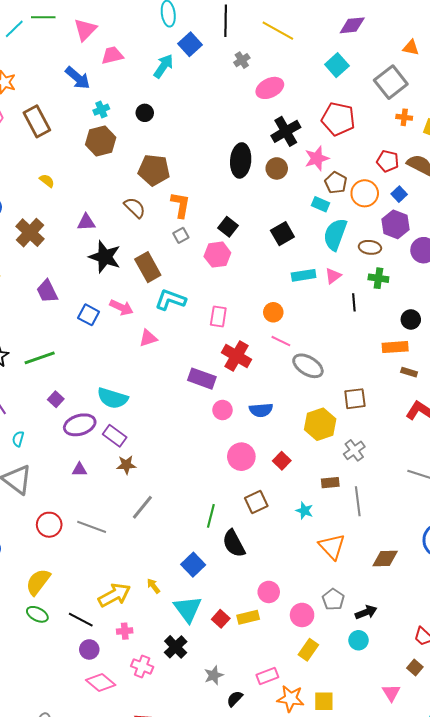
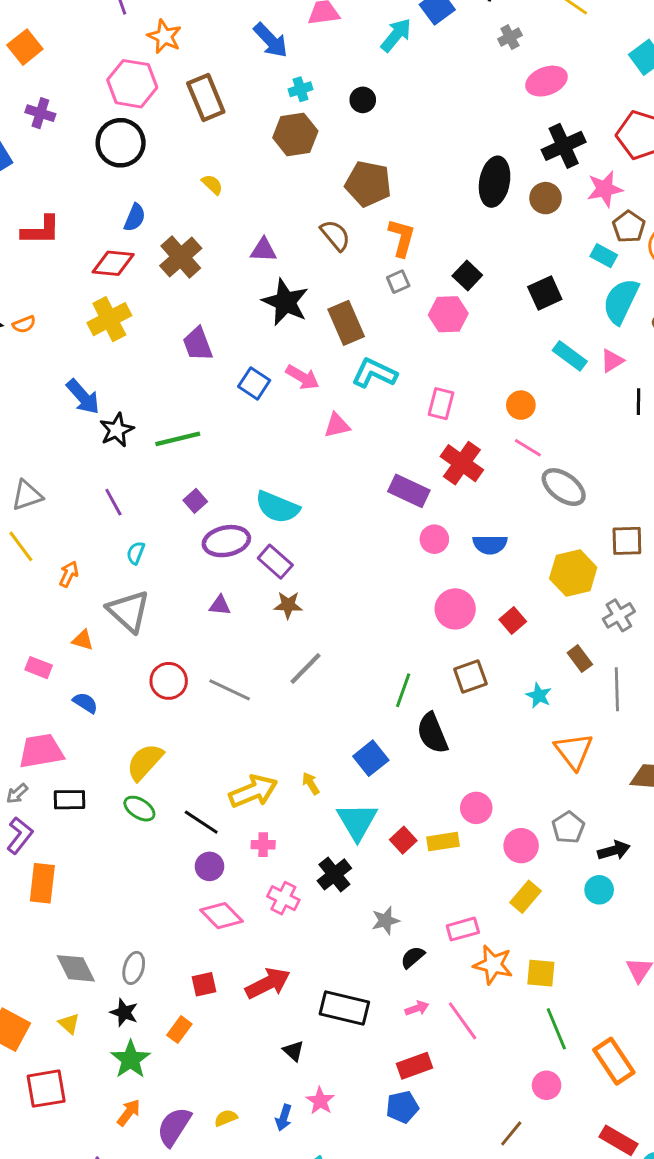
cyan rectangle: (304, 275) -> (570, 356), turned 40
brown rectangle: (330, 483) -> (580, 659), turned 54

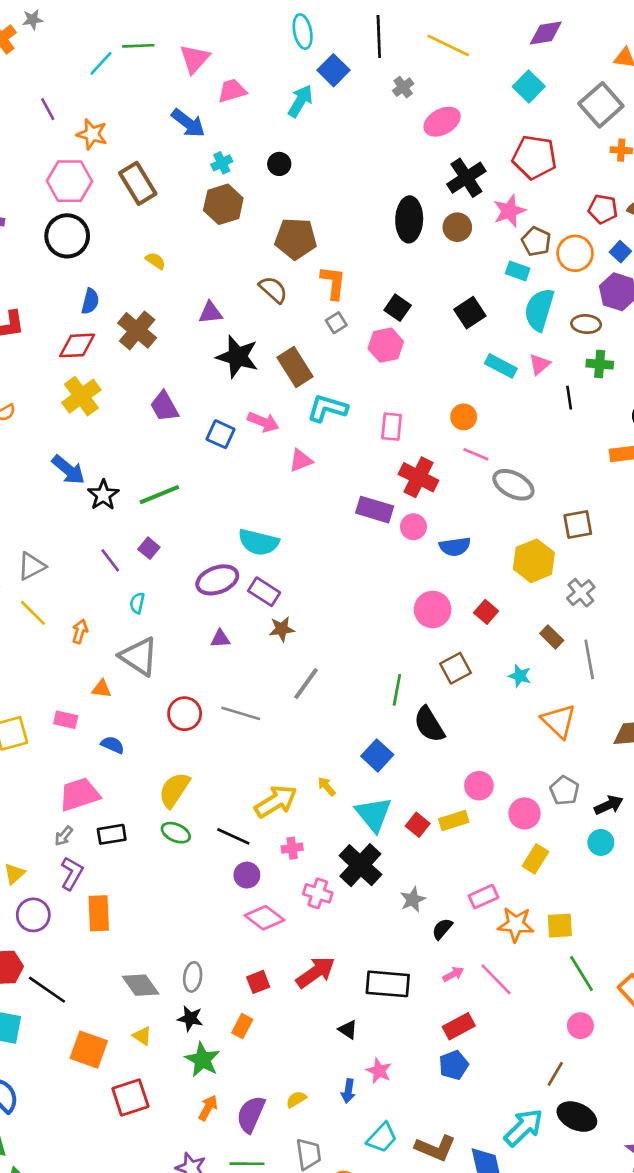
purple square: (195, 501) -> (149, 548), moved
pink circle: (434, 539) -> (413, 527), moved
black cross: (334, 874) -> (360, 865), size x1.4

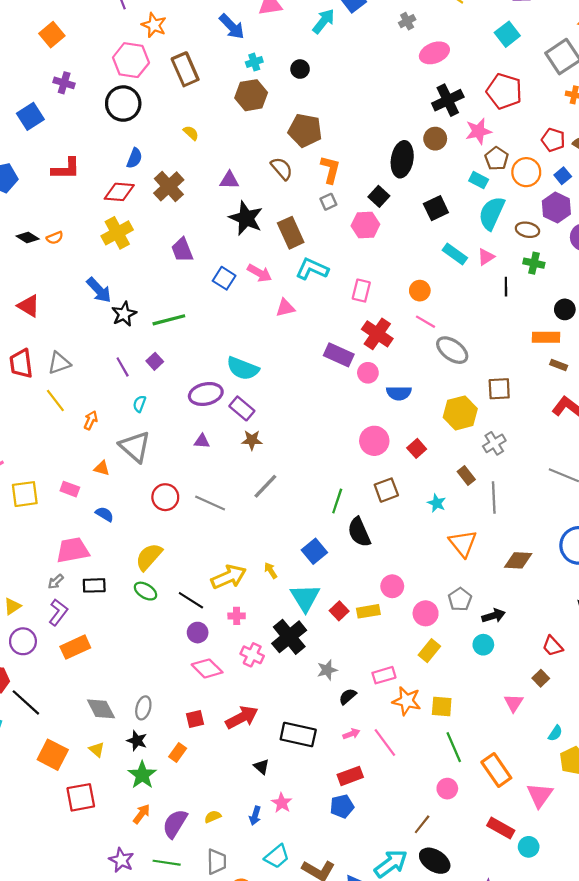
black ellipse: (409, 219) -> (402, 159), moved
orange rectangle: (99, 913) -> (75, 647), turned 60

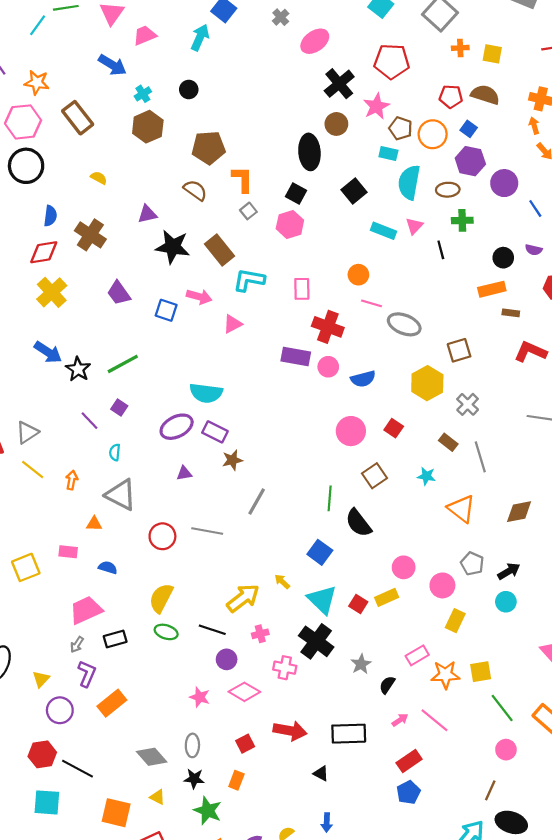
red arrow: (242, 717) -> (290, 731), turned 52
pink star: (282, 803) -> (200, 697), moved

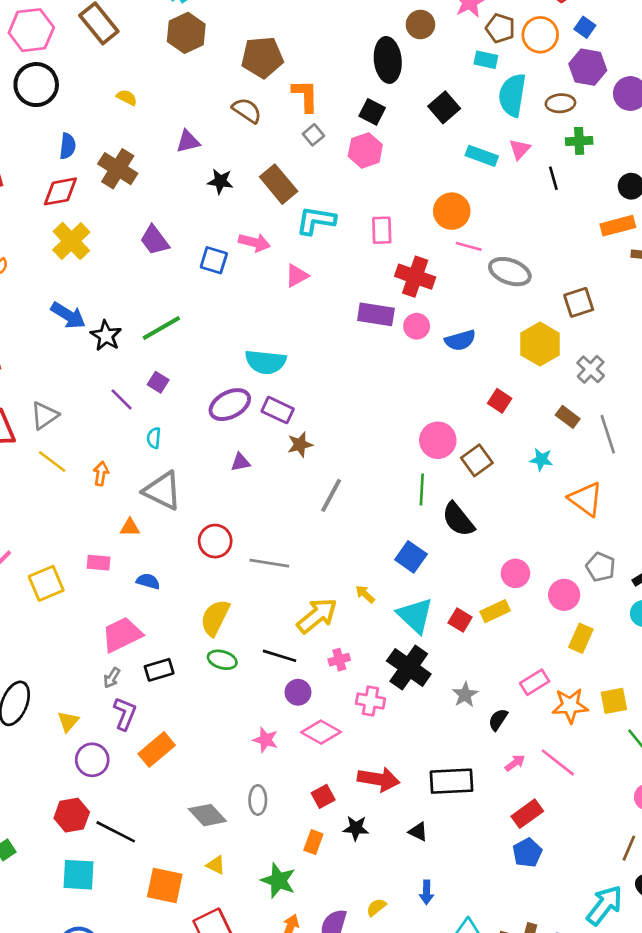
black star: (173, 247) -> (220, 181), size x0.6
orange circle: (358, 275) -> (452, 211), size x1.4
pink circle: (351, 431) -> (438, 440), moved
gray line: (207, 531) -> (269, 563), moved
black star: (194, 779) -> (356, 828), moved

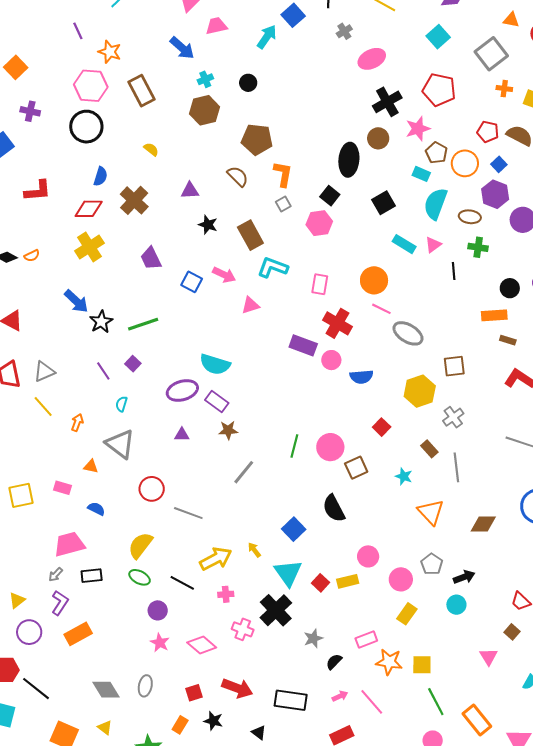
green line: (422, 490) -> (294, 446), moved
purple circle: (298, 692) -> (158, 610), moved

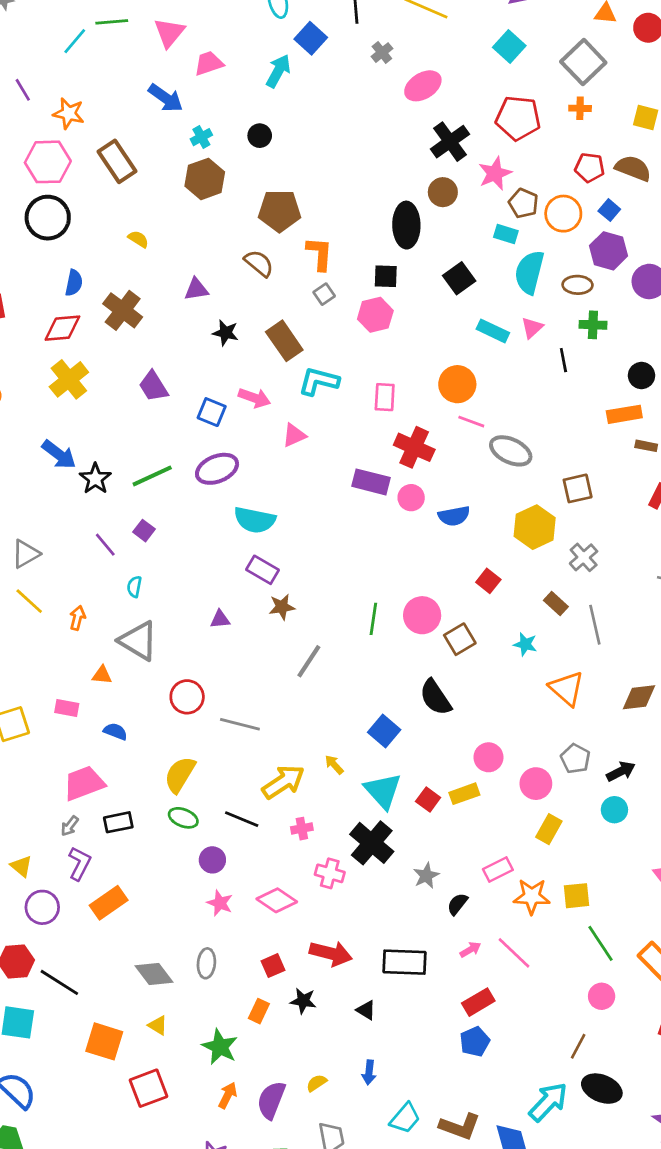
orange cross: (504, 89) -> (580, 108), moved
black square: (330, 196) -> (386, 276), turned -30
purple ellipse: (182, 391) -> (217, 469), moved
yellow triangle: (17, 600) -> (21, 866), turned -36

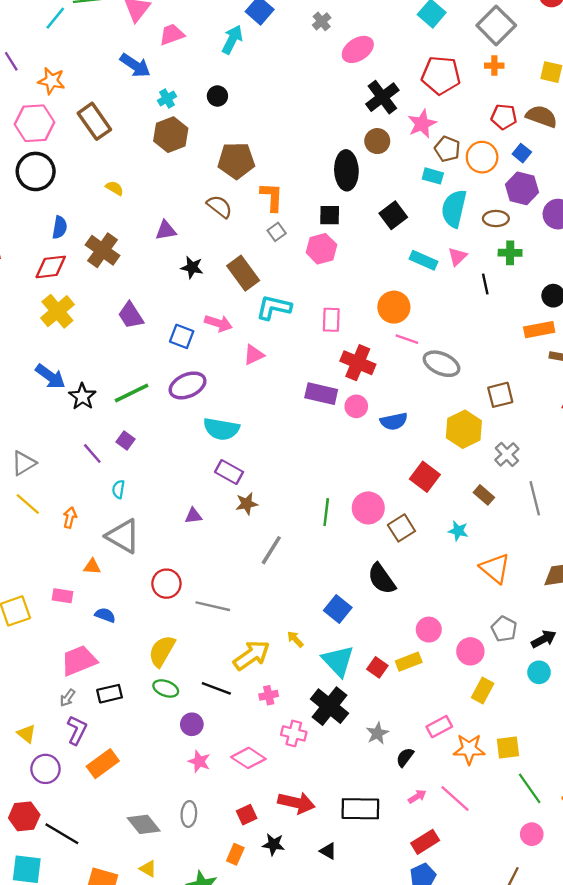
red square: (488, 581) -> (425, 477), size x1.4
gray line: (595, 625) -> (535, 498), moved

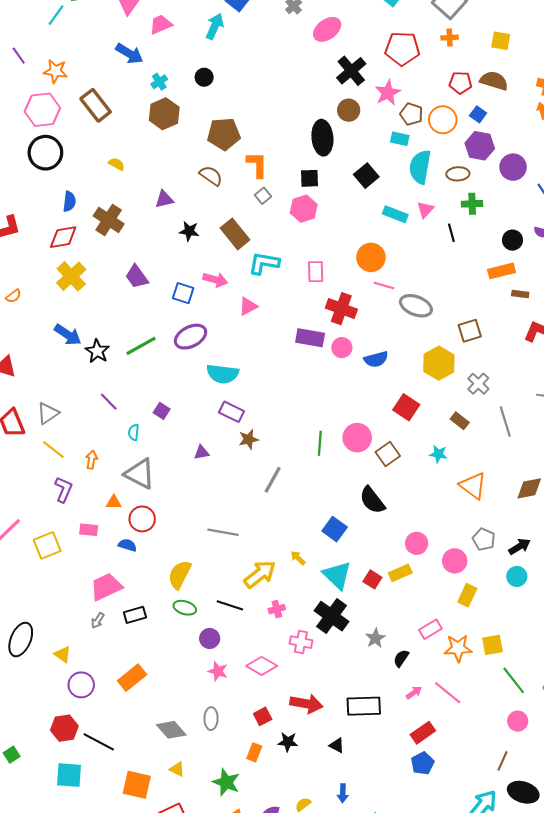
purple square: (126, 441) -> (162, 411), moved
red circle: (166, 584) -> (142, 519), moved
purple L-shape: (77, 730) -> (64, 490), moved

